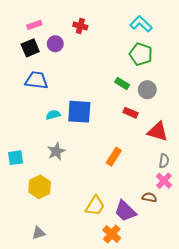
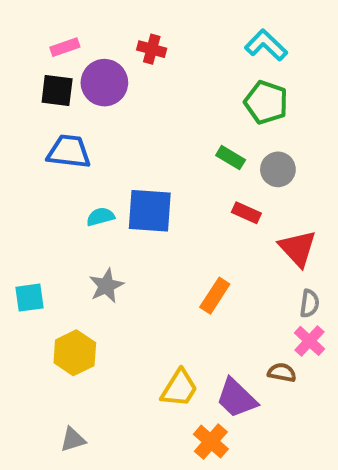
purple circle: (55, 44) -> (104, 83), size x1.5
black square: (30, 48) -> (57, 91), turned 30
red triangle: (158, 132) -> (298, 248), turned 30

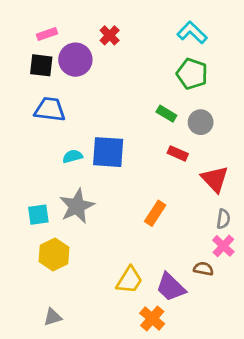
red cross: (152, 49) -> (110, 35), turned 30
gray star: (106, 286) -> (77, 206), size x1.4
cyan square: (29, 298) -> (38, 215), moved

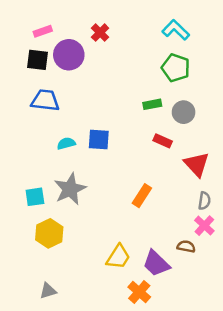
green rectangle: (166, 114) -> (152, 104), turned -42
blue square: (108, 152) -> (99, 140), size x0.7

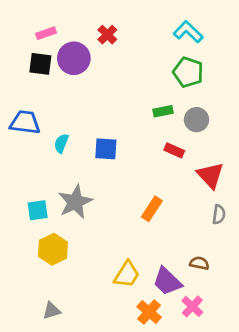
blue trapezoid: (45, 100) -> (25, 122), moved
cyan semicircle: (66, 143) -> (61, 143), moved, turned -54
pink cross: (204, 226) -> (192, 306), moved

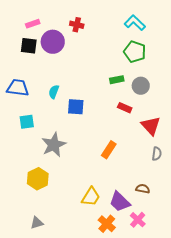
red cross: (107, 35) -> (77, 25), turned -32
cyan semicircle: (61, 143) -> (54, 92), moved
cyan square: (38, 210) -> (27, 122), moved

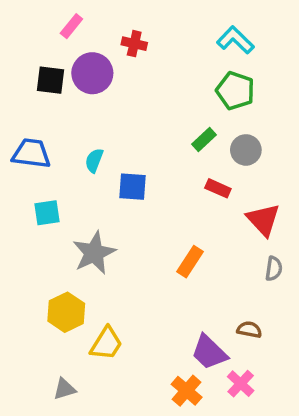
pink rectangle: (33, 24) -> (71, 26), moved, turned -32
green rectangle: (117, 80) -> (204, 140), turned -32
yellow trapezoid: (91, 197) -> (106, 344), moved

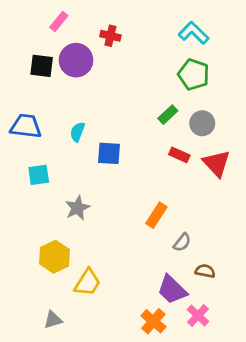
red triangle: (263, 220) -> (217, 163), moved
gray star: (94, 253) -> (77, 208), size x0.7
gray semicircle: (274, 269) -> (182, 242), moved, turned 30

